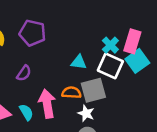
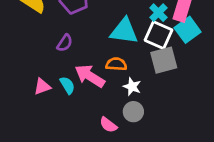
cyan triangle: (79, 62) -> (124, 31), size x1.6
gray square: (93, 90) -> (164, 60), moved
pink arrow: (47, 104) -> (90, 76), turned -48

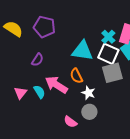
orange semicircle: (116, 64) -> (76, 76), turned -119
pink triangle: (42, 87) -> (20, 93), turned -32

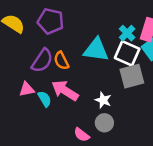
purple semicircle: (37, 60) -> (42, 61), size x1.5
orange semicircle: (76, 76) -> (61, 61), moved
pink triangle: (20, 93) -> (27, 89), moved, turned 40

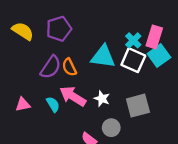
purple pentagon: (51, 21) -> (59, 29), turned -30
gray square: (132, 76) -> (138, 106), moved
pink triangle: (27, 89) -> (23, 104), moved
white star: (103, 100) -> (102, 99), moved

